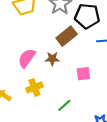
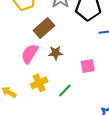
brown rectangle: (67, 36) -> (44, 28), moved
green line: (64, 105) -> (65, 91), moved

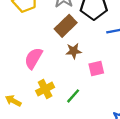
brown rectangle: (44, 28) -> (66, 26), moved
brown star: (56, 53) -> (74, 51), moved

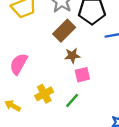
pink semicircle: (33, 58) -> (19, 64), moved
pink square: (96, 68) -> (82, 75), moved

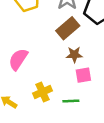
green line: (72, 100) -> (71, 101), turned 42

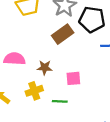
brown star: (74, 55) -> (45, 68), moved
pink semicircle: (18, 59) -> (14, 59), turned 55

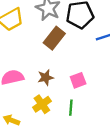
green line: (60, 101) -> (71, 108), turned -72

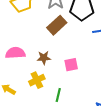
green line: (71, 108) -> (58, 95), moved

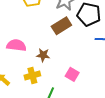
pink square: (71, 65) -> (72, 74), moved, turned 32

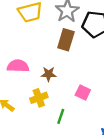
brown rectangle: (61, 26) -> (66, 40), turned -36

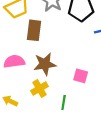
brown rectangle: (66, 40) -> (34, 30), moved
brown star: (49, 74) -> (45, 64), size x1.5

